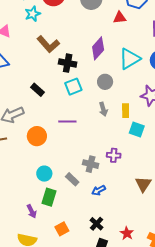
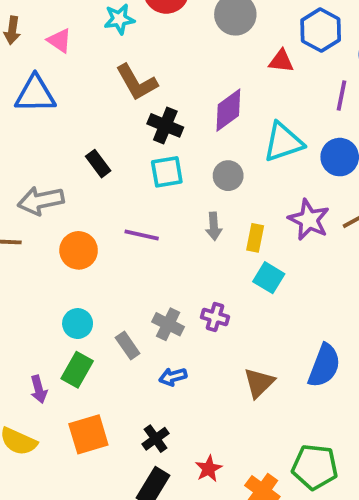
orange square: (62, 229) -> (88, 434), size x1.5

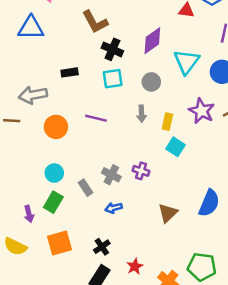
cyan triangle: (283, 142) -> (187, 62), turned -36
black rectangle: (98, 164) -> (70, 72), turned -63

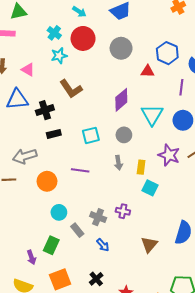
black cross: (112, 49) -> (45, 110), moved, turned -36
cyan circle: (54, 173) -> (59, 212), moved
blue arrow: (114, 208) -> (103, 245), turned -112

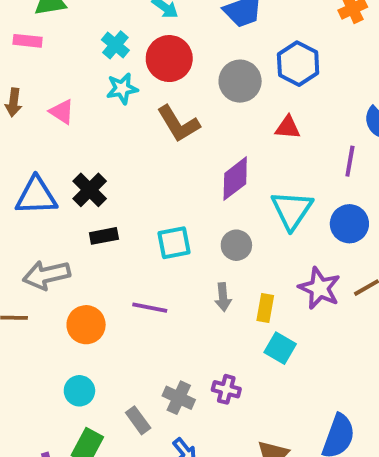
blue hexagon: (167, 53) -> (298, 64), moved
brown L-shape: (71, 89) -> (178, 124), moved
blue triangle: (17, 99) -> (36, 196), moved
black cross: (45, 110) -> (90, 190), turned -30
cyan circle: (59, 212) -> (79, 391), moved

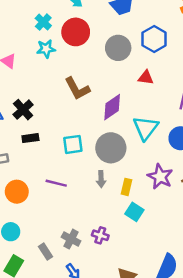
brown L-shape: (178, 124) -> (77, 89), moved
gray circle: (236, 245) -> (111, 148), size x1.6

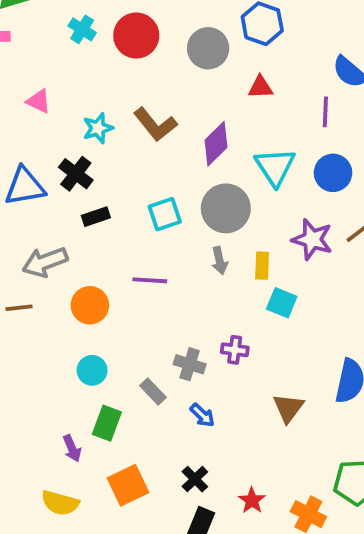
cyan star: (46, 49) -> (98, 128), moved

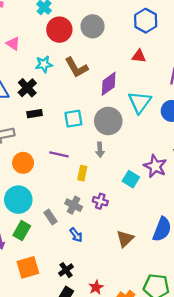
red circle: (136, 36) -> (59, 30), moved
gray circle: (208, 48) -> (93, 26), moved
purple star: (312, 239) -> (155, 166), moved
yellow rectangle: (262, 266) -> (82, 173), moved
cyan circle: (92, 370) -> (18, 200), size x1.6

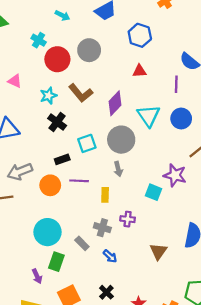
black cross: (27, 88) -> (57, 122), moved
black rectangle: (35, 114) -> (62, 159), moved
orange circle: (23, 163) -> (50, 185), moved

